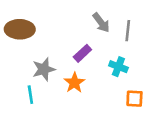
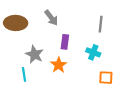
gray arrow: (101, 23) -> (51, 18), moved
purple rectangle: (82, 53) -> (65, 42), turned -40
gray star: (44, 69) -> (34, 54), turned -30

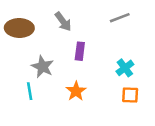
gray line: (101, 24) -> (120, 18), moved, turned 63
cyan cross: (93, 52) -> (125, 68), moved, turned 32
orange star: (59, 65) -> (76, 91), moved

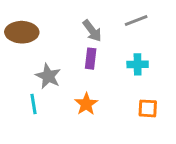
gray arrow: (63, 22) -> (92, 31), moved
cyan cross: (125, 68) -> (138, 64), moved, turned 36

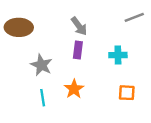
gray line: (136, 20) -> (134, 17), moved
cyan line: (34, 104) -> (43, 98), moved

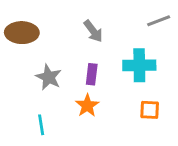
purple rectangle: (78, 50) -> (92, 74), moved
cyan cross: (118, 55) -> (139, 65), size x1.5
cyan line: (43, 98) -> (41, 125), moved

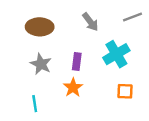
gray arrow: (93, 31) -> (90, 22), moved
brown ellipse: (22, 33) -> (40, 27), moved
cyan cross: (139, 65) -> (116, 54), turned -30

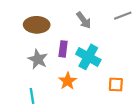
cyan cross: (116, 54) -> (88, 57), moved, turned -30
purple rectangle: (77, 62) -> (63, 49), moved

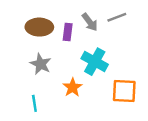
gray line: (123, 16) -> (117, 17), moved
purple rectangle: (63, 49) -> (68, 32), moved
orange square: (116, 85) -> (124, 91), size x1.5

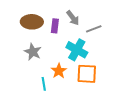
gray line: (117, 17) -> (94, 29), moved
orange square: (124, 91) -> (87, 74), moved
cyan line: (34, 103) -> (44, 84), moved

